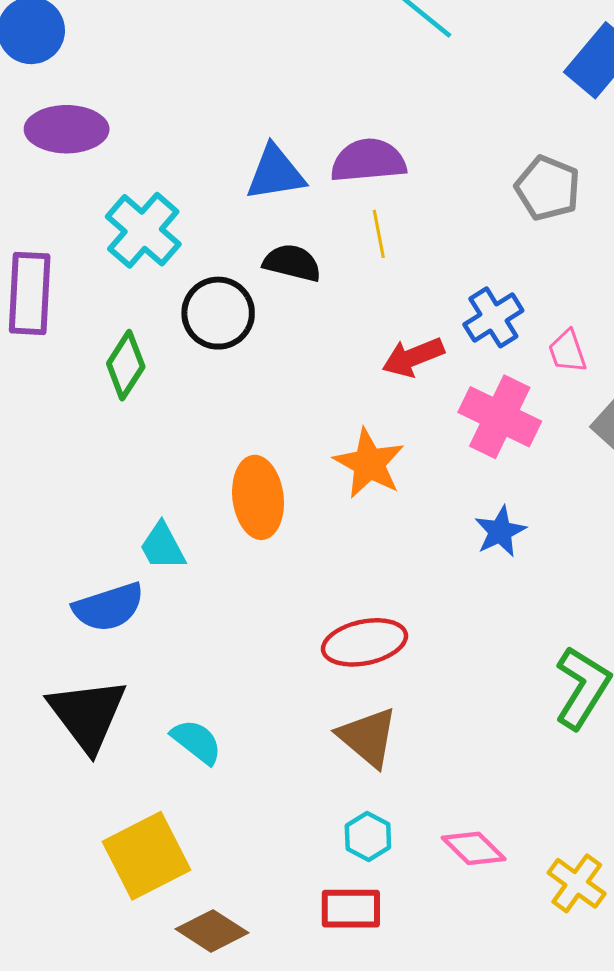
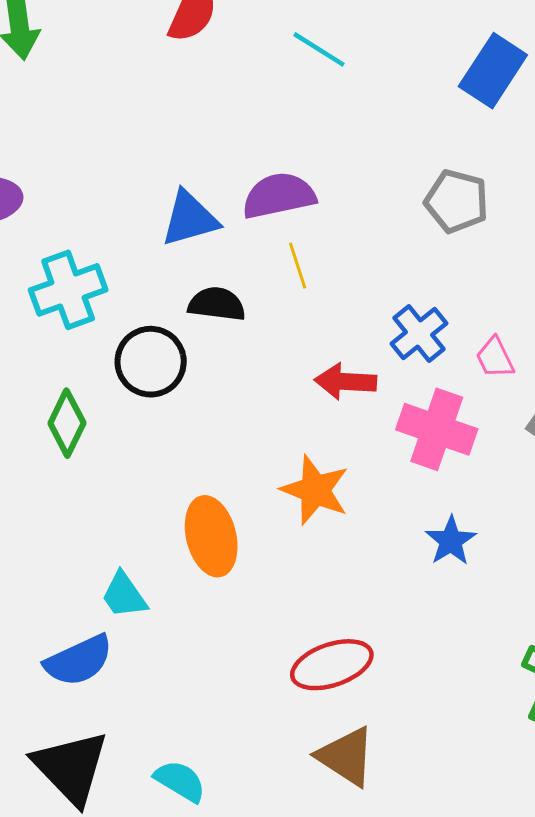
cyan cross: (143, 230) -> (68, 290), turned 36
red arrow: (413, 357) -> (345, 381), turned 32

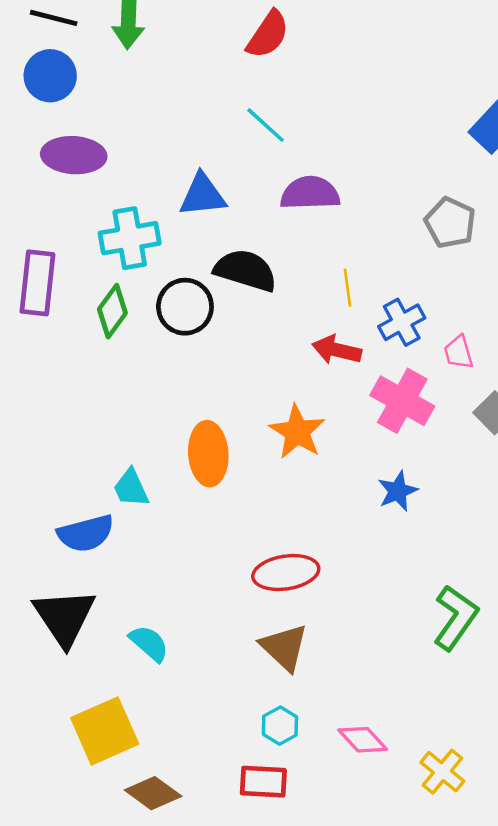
cyan line: (319, 49) -> (266, 125), moved
blue triangle: (190, 219) -> (203, 195), moved
yellow line: (298, 266) -> (347, 288), moved
black semicircle: (217, 304) -> (246, 270), size x1.4
green diamond: (67, 423) -> (112, 311), moved

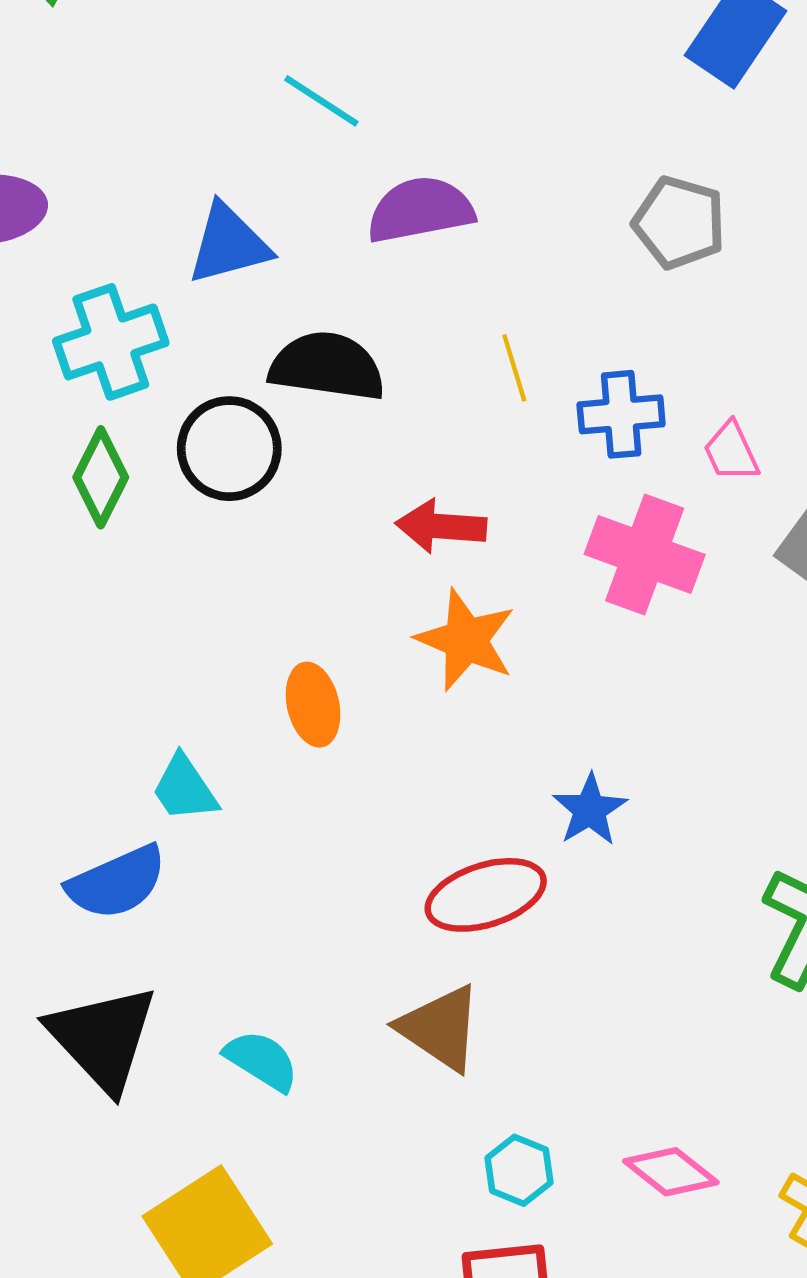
blue cross: (402, 322) -> (621, 414), turned 33
red arrow: (337, 350) -> (441, 526), moved
orange ellipse: (208, 454) -> (313, 705), size x0.7
blue star: (398, 491) -> (590, 810), moved
brown triangle: (284, 647) -> (440, 1028), moved

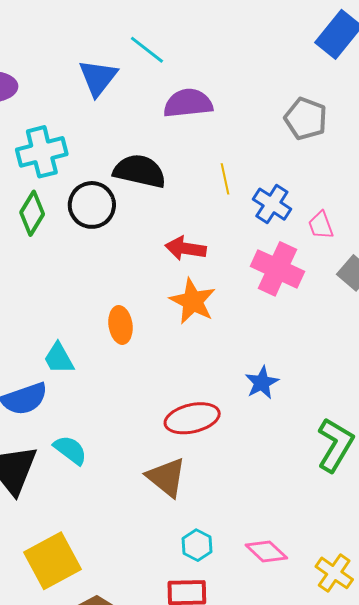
blue triangle: (229, 244) -> (98, 78), moved, turned -42
blue cross: (621, 414) -> (272, 204), turned 33
blue star: (590, 810) -> (262, 383), moved
cyan semicircle: (262, 1061) -> (70, 450), moved

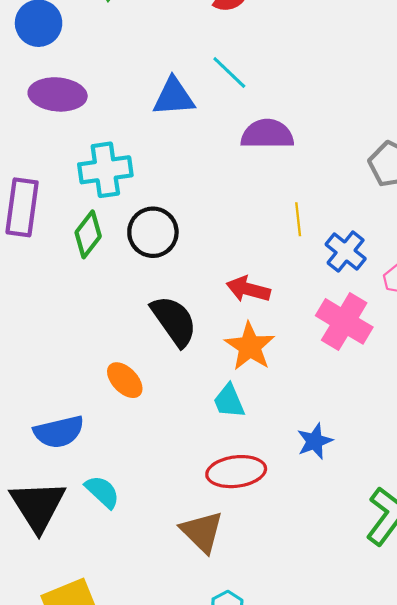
blue triangle: (98, 78) -> (174, 97), turned 42
black semicircle: (140, 171) -> (174, 321), moved, turned 36
orange ellipse: (120, 325) -> (125, 380), moved, turned -42
cyan trapezoid: (59, 358) -> (229, 401), moved

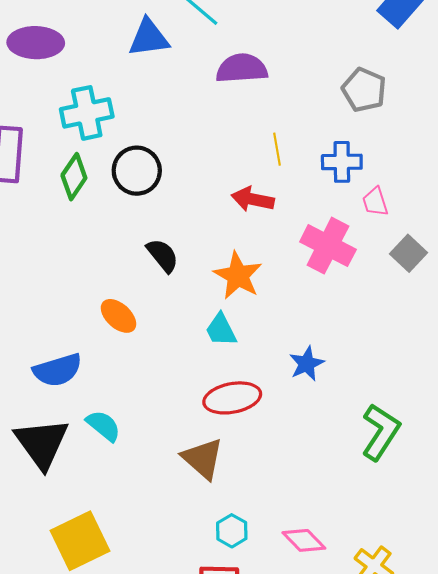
blue cross: (346, 251) -> (342, 162), moved, turned -36
red arrow: (248, 289) -> (253, 199), moved
black semicircle: (174, 321) -> (163, 255), size x0.7

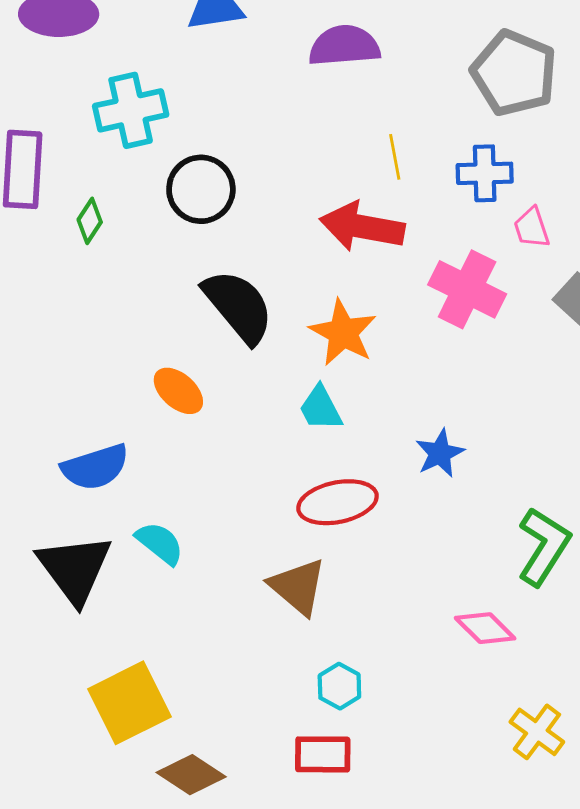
gray pentagon: (364, 90) -> (514, 73), size x1.4
green diamond: (74, 177) -> (90, 221), moved, size x0.7
red arrow: (253, 199) -> (362, 227), size x1.4
black semicircle: (163, 255) -> (238, 306), size x1.6
pink diamond: (304, 540) -> (485, 628), moved

